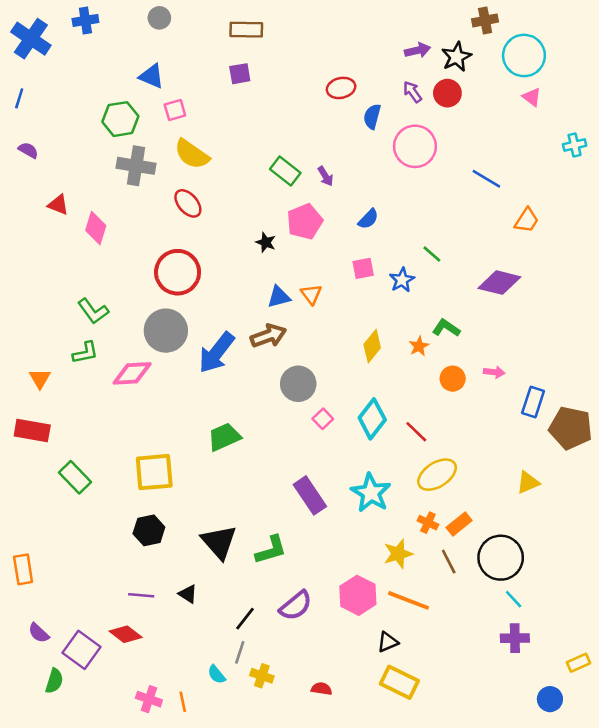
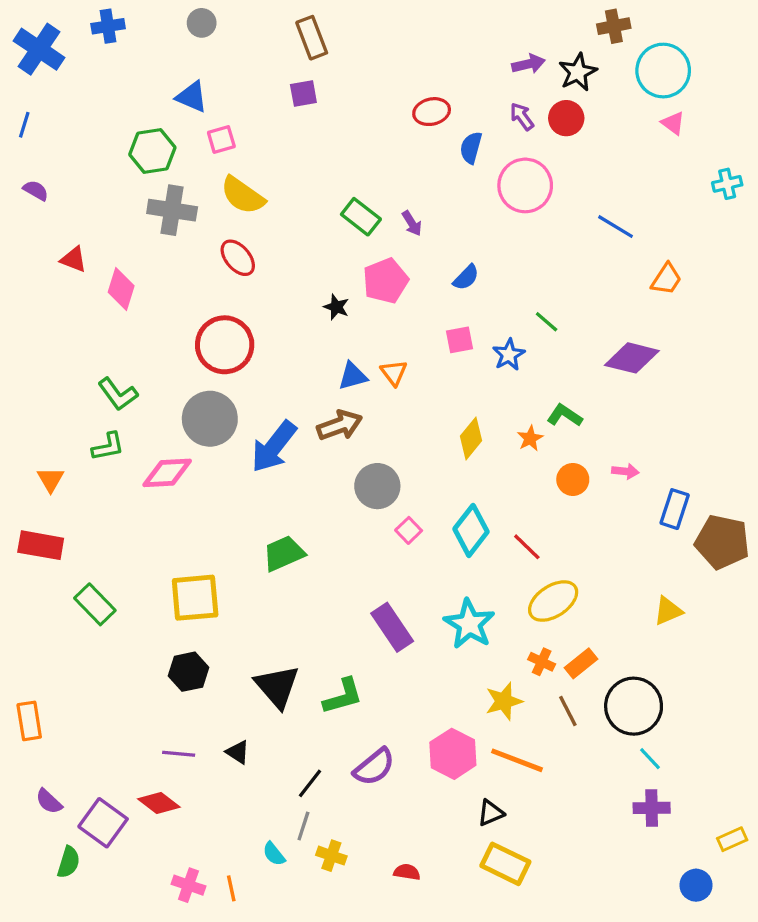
brown rectangle: (246, 30) -> (312, 38), turned 68

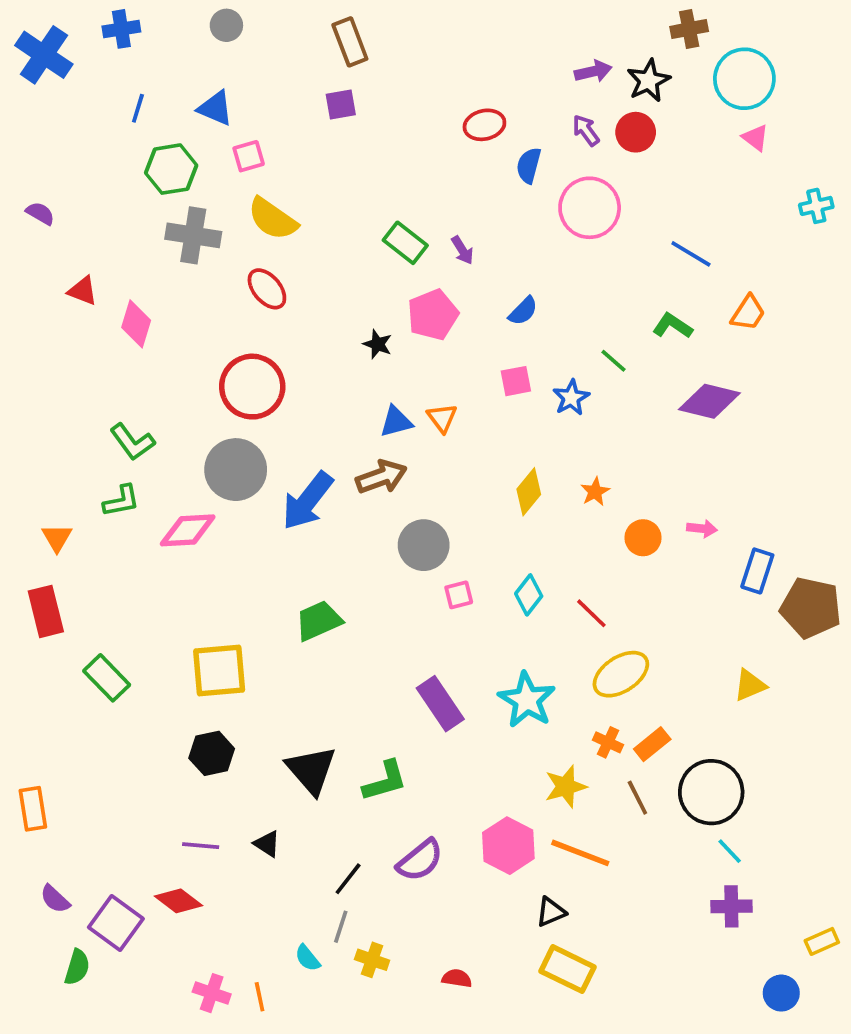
blue line: (24, 125) -> (138, 108), moved
green L-shape: (565, 415) -> (673, 326), moved
pink square: (409, 530) -> (459, 595), turned 30
cyan diamond: (471, 530) -> (529, 595), size x0.7
red rectangle: (41, 545) -> (46, 611), turned 66

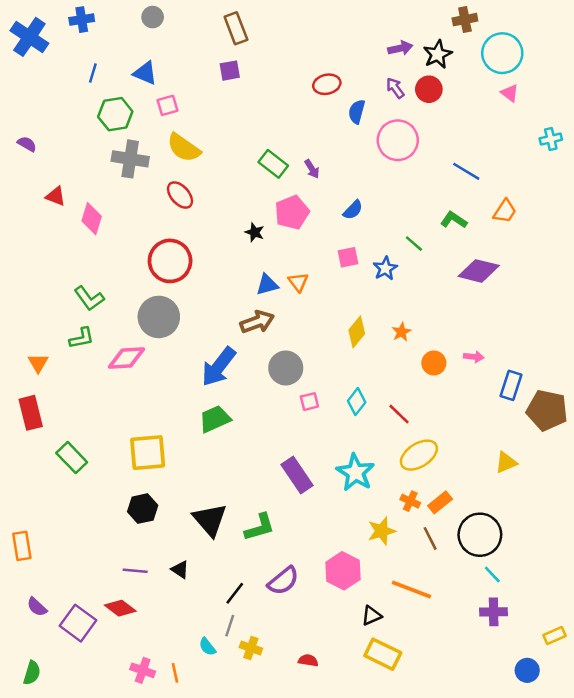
blue arrow: (308, 501) -> (219, 367), moved
orange line: (580, 853) -> (411, 589), moved
green semicircle: (77, 967) -> (32, 673), moved

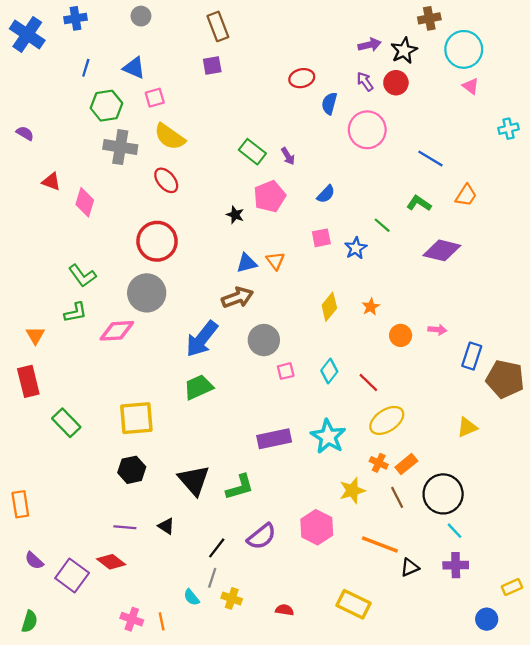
purple rectangle: (297, 475) -> (274, 439), turned -68
black triangle: (372, 616) -> (410, 567), moved

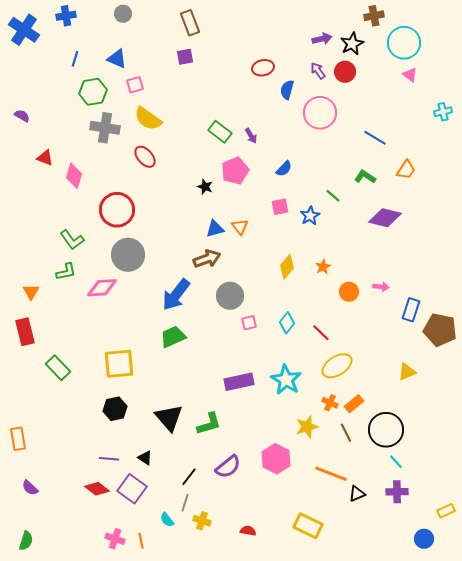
red circle: (157, 241) -> (117, 210), moved
purple square: (72, 576) -> (132, 489), moved

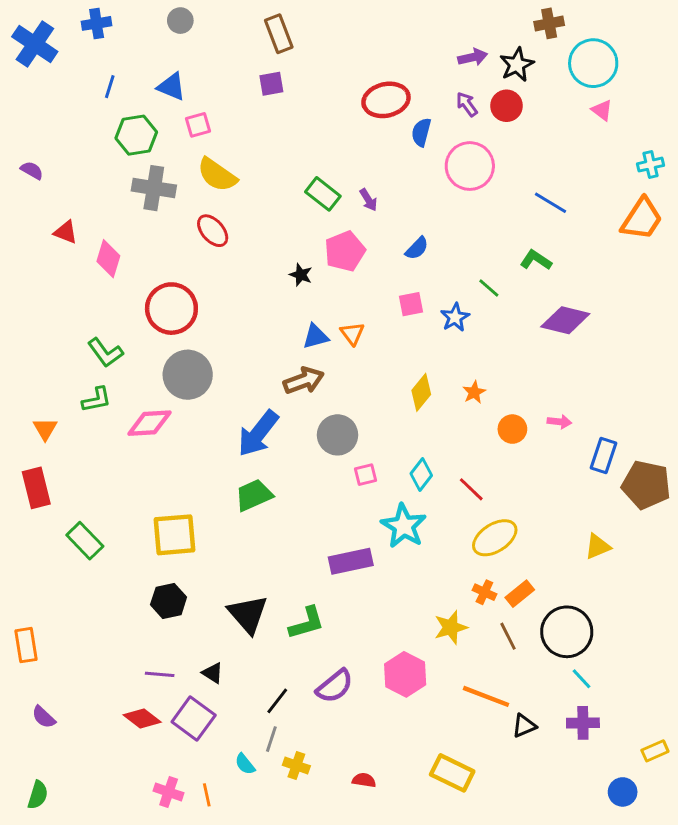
red ellipse: (263, 68) -> (386, 100), size x1.4
orange trapezoid: (406, 170) -> (642, 219), moved, size x1.5
cyan star: (286, 380) -> (404, 526), moved

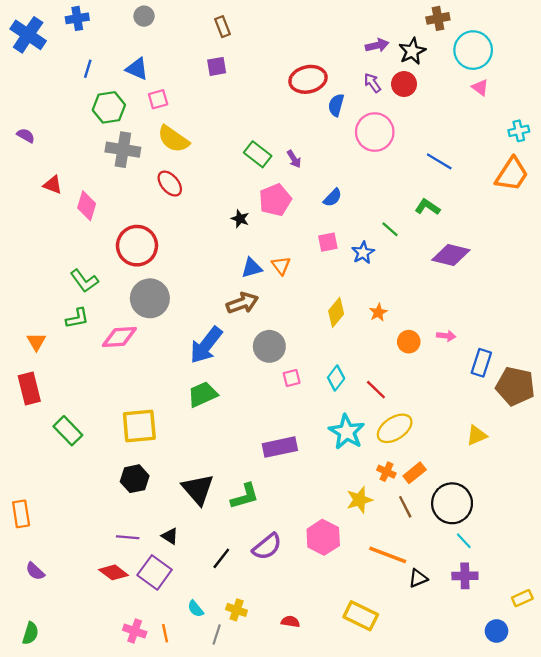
brown rectangle: (279, 34) -> (222, 27), size x0.7
cyan star: (404, 526) -> (347, 432), moved
gray line: (271, 739) -> (217, 634), moved

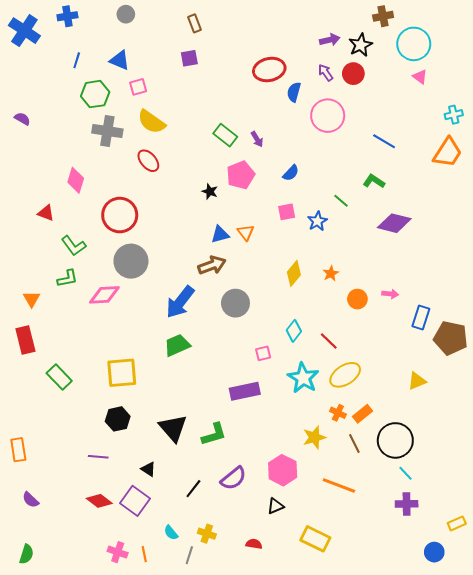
red triangle: (53, 185) -> (46, 213), moved
pink square: (292, 378) -> (263, 353), moved
purple line: (128, 537) -> (98, 457), moved
black triangle: (418, 578) -> (275, 506), moved

